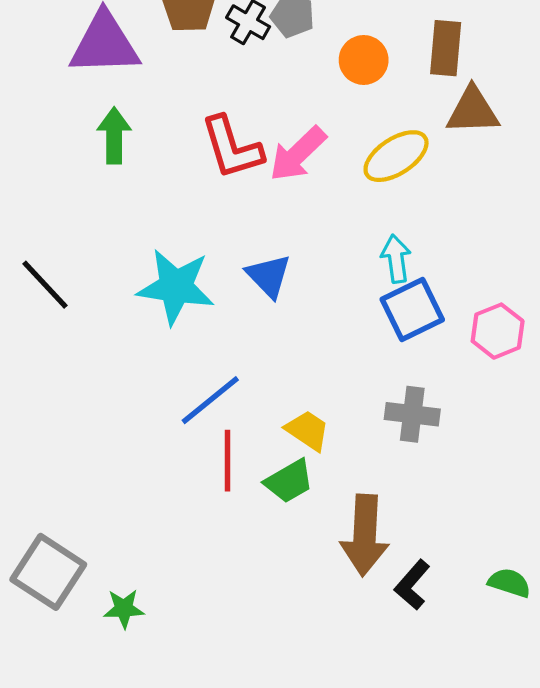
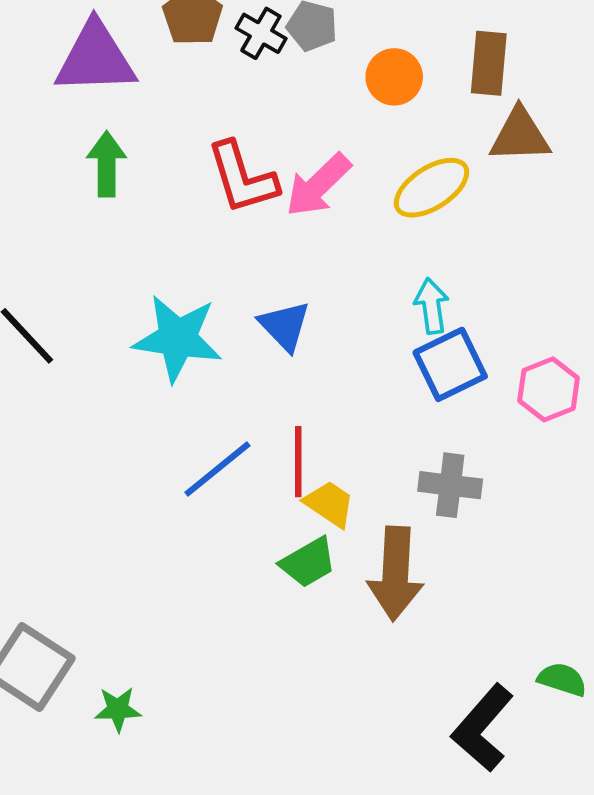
red line: (228, 461) -> (298, 462), moved
brown arrow: (365, 535) -> (395, 574), moved
black L-shape: (412, 585) -> (483, 728), moved, size x1.5

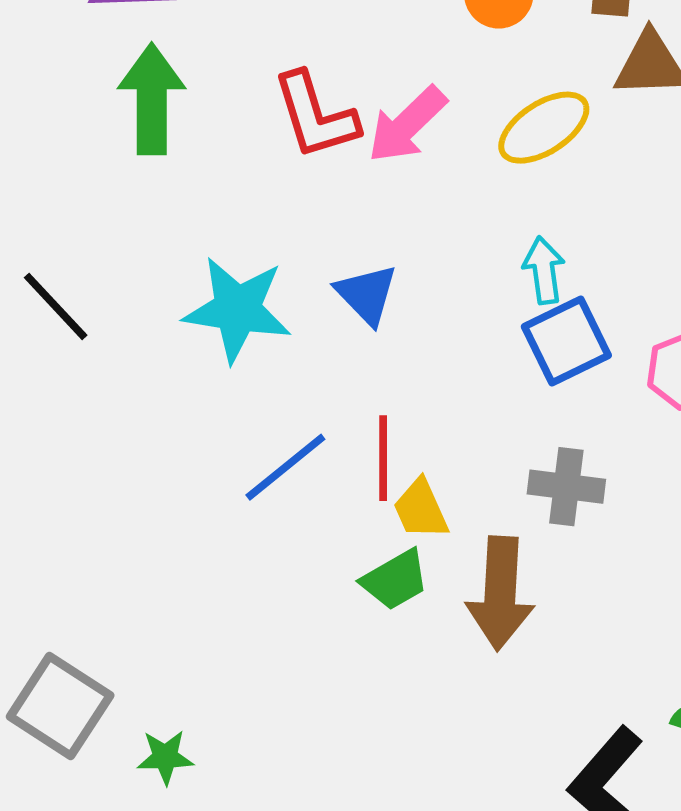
green arrow: (107, 164) -> (152, 99), size x1.4
yellow trapezoid: (329, 504) -> (421, 509), turned -148

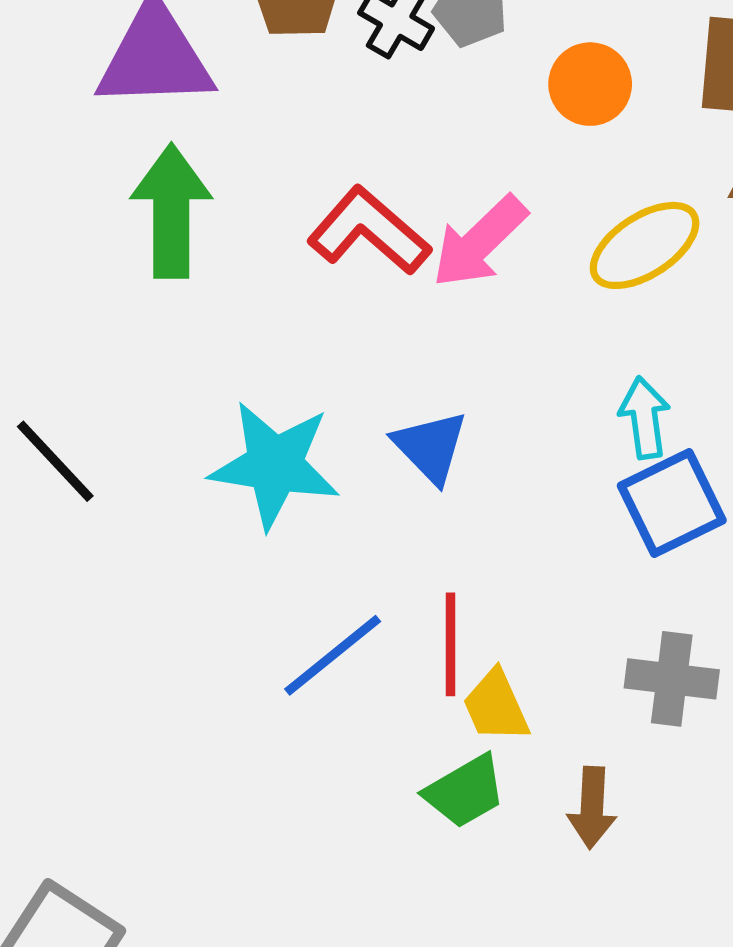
red L-shape: (315, 116) -> (369, 231), turned 148
brown arrow: (500, 593) -> (592, 808), size x0.6

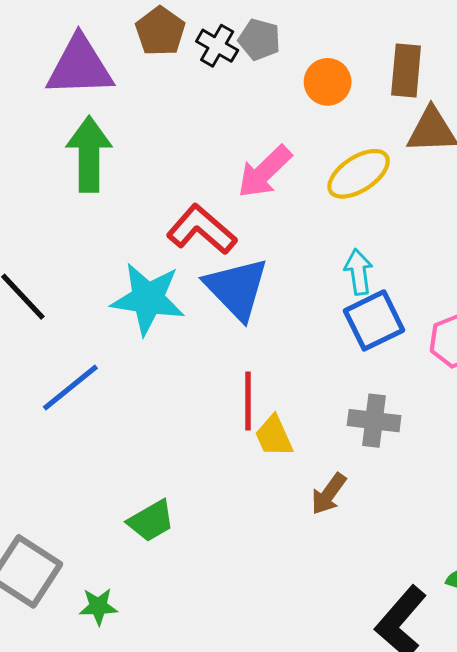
red L-shape: (369, 231) -> (202, 230), moved
blue triangle: (431, 447) -> (237, 288), size x1.5
blue line: (333, 655) -> (70, 388), moved
green trapezoid: (465, 791) -> (151, 521), moved
brown arrow: (592, 808) -> (329, 494), turned 33

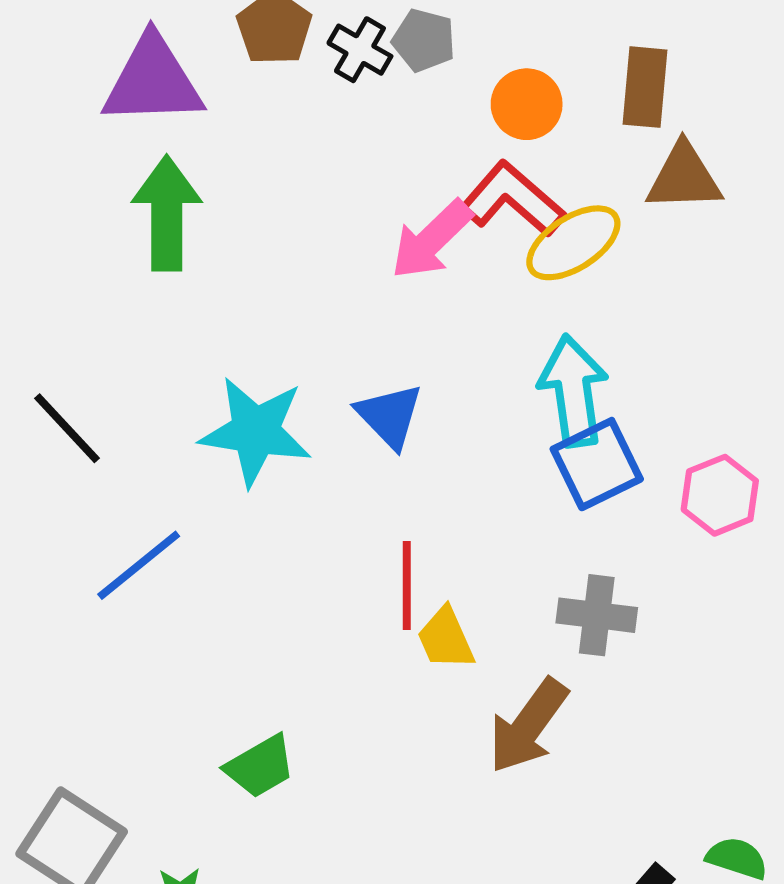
red L-shape: (202, 230) -> (513, 199), moved
cyan arrow: (359, 272) -> (573, 391), size x1.6
blue triangle: (237, 288) -> (390, 416), size x0.7
brown arrow: (329, 494) -> (528, 726), size x1.5

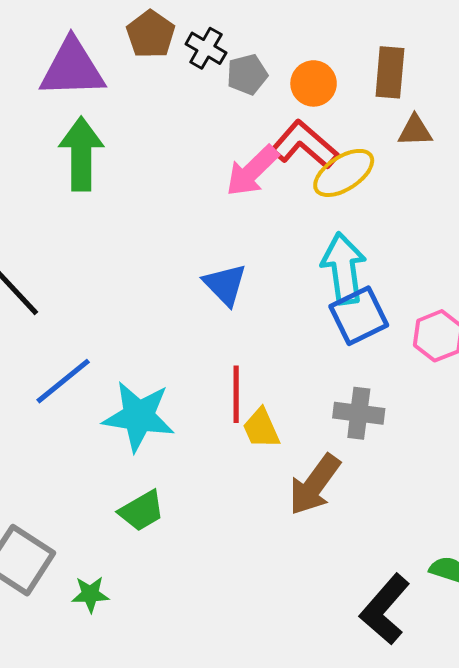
gray pentagon: (424, 40) -> (247, 74), moved, turned -30
brown triangle: (684, 177) -> (415, 131), size x0.7
cyan star: (256, 431) -> (139, 416), moved

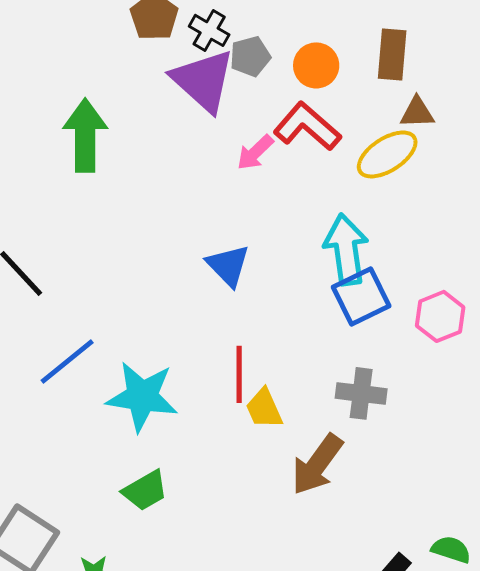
purple triangle: (72, 68) -> (203, 80), moved, turned 44
pink arrow: (252, 171) -> (255, 152), size x0.7
yellow ellipse: (344, 173) -> (387, 154), moved

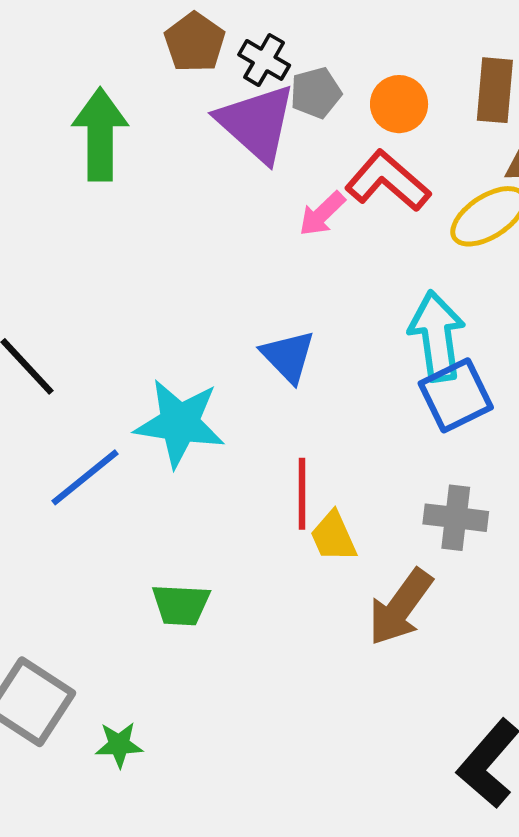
green arrow: (85, 135) -> (100, 134), moved
cyan star: (142, 396) -> (180, 423), moved
green trapezoid: (145, 490) -> (181, 605), moved, turned 33

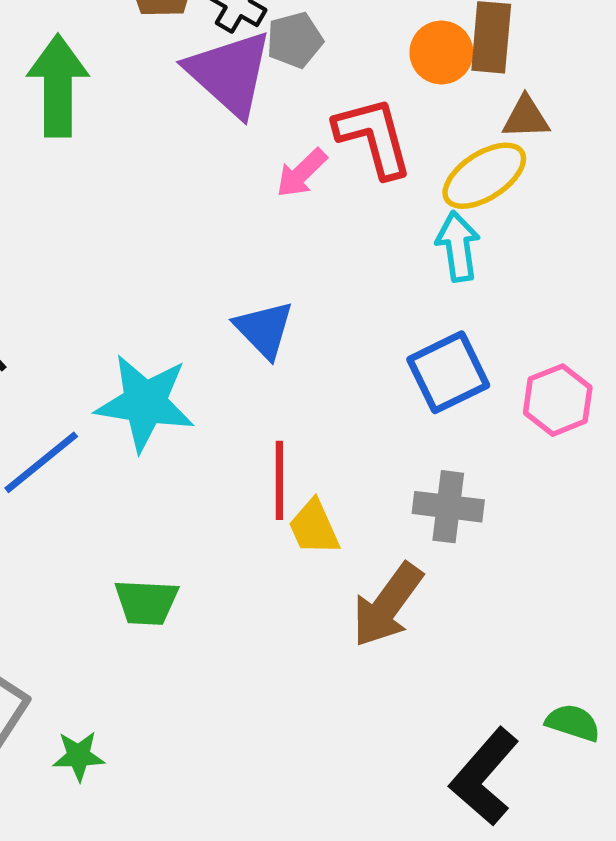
orange circle: (399, 104) -> (441, 52), moved
red L-shape: (388, 181) -> (374, 137), turned 34
cyan arrow: (437, 336) -> (458, 246), moved, size x0.7

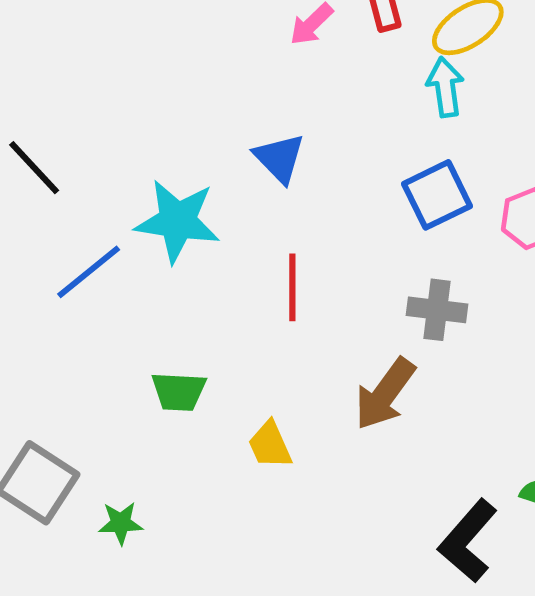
yellow trapezoid: (314, 527) -> (270, 445), moved

